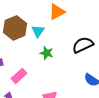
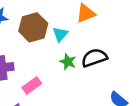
black semicircle: (83, 45) -> (94, 58), moved

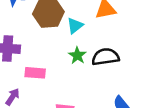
pink rectangle: (32, 85) -> (35, 73), turned 30

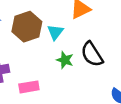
black semicircle: (105, 57) -> (92, 54), turned -100

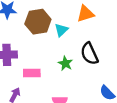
green star: (65, 60) -> (65, 63), moved

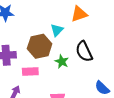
brown hexagon: (38, 22) -> (40, 46), moved

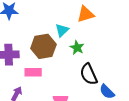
black semicircle: (84, 51) -> (89, 74), moved
green star: (62, 62) -> (77, 48), moved

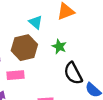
cyan triangle: (62, 30) -> (36, 22), moved, turned -32

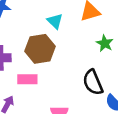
green star: (59, 47) -> (105, 43), moved

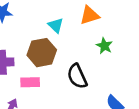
black semicircle: (93, 82) -> (77, 76), moved

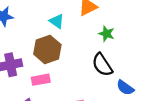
black semicircle: (77, 76) -> (102, 65), moved

